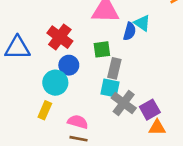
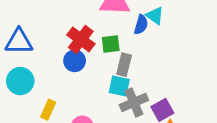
red cross: (60, 37) -> (81, 39), moved
cyan circle: (55, 83) -> (20, 81), moved
gray cross: (124, 103) -> (134, 102), turned 30

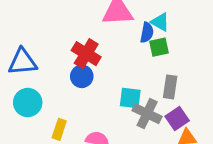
green square: (111, 44) -> (159, 47), moved
gray rectangle: (124, 65) -> (170, 87), moved
gray cross: (134, 102) -> (147, 114), turned -36

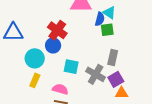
cyan square: (130, 98) -> (71, 67), moved
cyan circle: (28, 103) -> (35, 58), moved

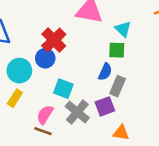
blue semicircle: (100, 19) -> (105, 72), moved
gray cross: (96, 74) -> (77, 112), moved
purple square: (116, 79) -> (105, 106), moved
pink semicircle: (60, 89) -> (45, 115), turned -84

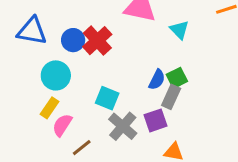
green square: (117, 50) -> (177, 78), moved, turned -30
blue circle: (45, 58) -> (73, 40), moved
pink semicircle: (45, 115) -> (62, 125), moved
brown line: (43, 131) -> (82, 148), turned -60

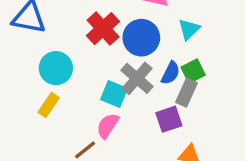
cyan triangle: (179, 30) -> (189, 29), moved, turned 30
blue circle: (73, 40) -> (141, 38), moved, size x1.4
pink semicircle: (62, 125) -> (108, 126), moved
gray cross: (123, 126) -> (137, 78), moved

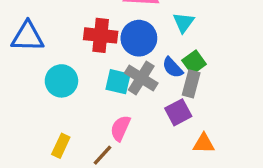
red cross: (103, 29) -> (101, 35), turned -32
blue semicircle: (171, 73) -> (173, 68), turned 120
cyan square: (114, 94) -> (118, 82), moved
yellow rectangle: (49, 105) -> (61, 146), moved

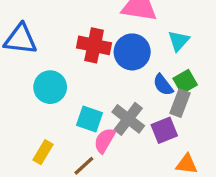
gray cross: (141, 78) -> (128, 119), moved
cyan square: (118, 82) -> (90, 119), moved

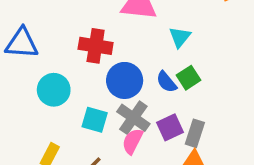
blue circle: (132, 52) -> (125, 80), moved
gray rectangle: (180, 103) -> (195, 133), moved
pink semicircle: (105, 140) -> (133, 141), moved

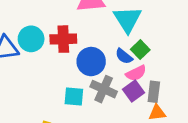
cyan triangle: (180, 37) -> (127, 19), size x1.6
cyan circle: (54, 90) -> (31, 39), moved
pink semicircle: (133, 141) -> (136, 73), moved, turned -132

